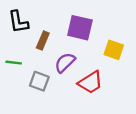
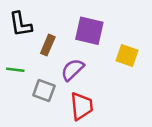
red trapezoid: (90, 82) -> (82, 106), moved, turned -64

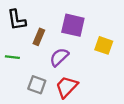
gray square: (44, 91) -> (37, 85), moved
red trapezoid: (82, 106) -> (67, 87), turned -130

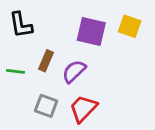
brown rectangle: (39, 37) -> (46, 61), moved
yellow square: (104, 45) -> (130, 26), moved

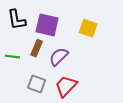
yellow square: (130, 26) -> (88, 28), moved
purple square: (91, 32) -> (47, 25), moved

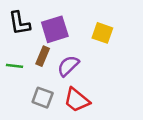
purple square: (47, 25) -> (55, 29), turned -30
red trapezoid: (66, 86) -> (77, 100), turned -95

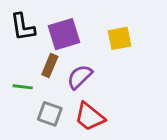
yellow square: (102, 33) -> (120, 38), turned -30
green line: (15, 66) -> (23, 87), moved

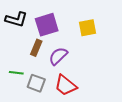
black L-shape: (23, 27) -> (16, 19), turned -65
green line: (23, 87) -> (16, 73), moved

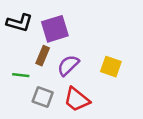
yellow square: (87, 28) -> (111, 67), moved, turned 30
green line: (16, 73) -> (21, 75), moved

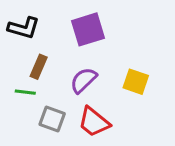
purple square: (55, 29) -> (88, 29), moved
brown rectangle: (43, 56) -> (39, 67), moved

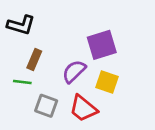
purple square: (88, 29) -> (102, 45), moved
yellow square: (136, 82) -> (107, 82), moved

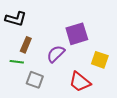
yellow square: (107, 82) -> (100, 60), moved
red trapezoid: (83, 108) -> (80, 82), moved

